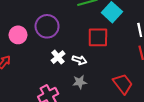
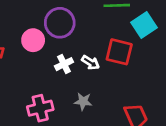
pink circle: (18, 35) -> (33, 40), moved
white arrow: (79, 60) -> (91, 62), moved

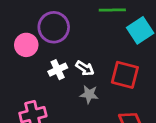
red square: (119, 52) -> (125, 75), moved
gray star: (83, 101) -> (89, 94), moved

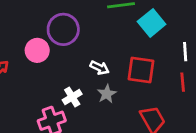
white cross: (58, 70) -> (72, 97), moved
gray star: (89, 94) -> (107, 94), turned -30

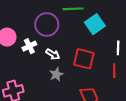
purple circle: (63, 29) -> (47, 24), moved
white cross: (72, 97) -> (29, 46), moved

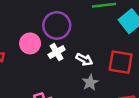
purple circle: (47, 24) -> (57, 25), moved

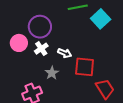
red square: (121, 62) -> (85, 67), moved
gray star: (90, 82) -> (52, 73), moved

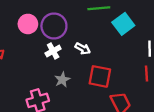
pink circle: (19, 43) -> (28, 24), moved
white arrow: (65, 53) -> (83, 49), moved

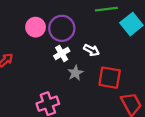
gray star: (62, 80) -> (75, 73), moved

